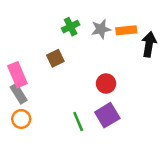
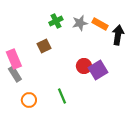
orange rectangle: (126, 30) -> (100, 24), turned 35
purple square: (107, 115) -> (98, 70), moved
orange circle: (21, 119) -> (29, 100), moved

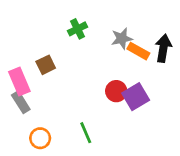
gray star: (80, 23) -> (122, 39), moved
orange rectangle: (100, 24) -> (138, 51), moved
brown square: (44, 46) -> (46, 65), moved

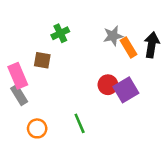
green cross: (77, 29) -> (60, 33), moved
orange rectangle: (138, 51) -> (128, 47), turned 30
brown square: (46, 65) -> (42, 60), turned 36

